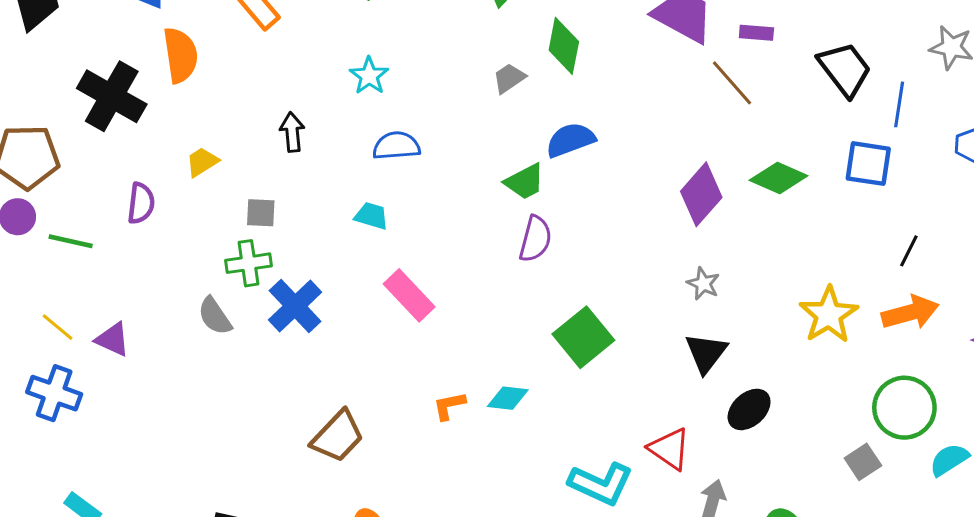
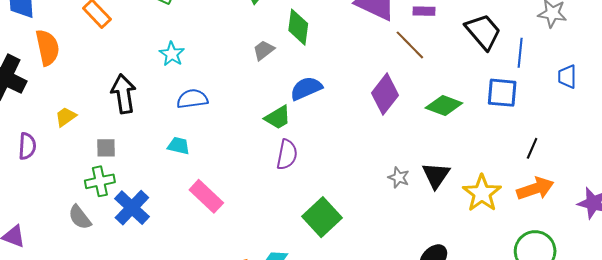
black arrow: (292, 132) -> (124, 94), size x1.5
purple diamond: (701, 194) -> (385, 94), moved
black triangle: (706, 353) -> (436, 175), moved

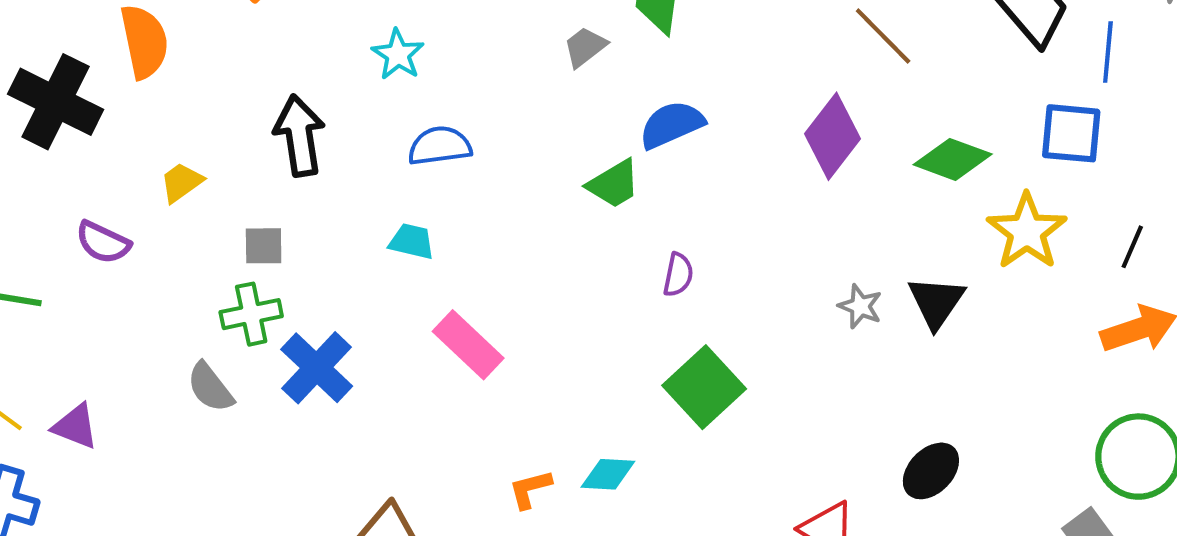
purple semicircle: (27, 146) -> (103, 242), turned 112
purple semicircle: (287, 155) -> (678, 275), moved, size x0.7
yellow star: (482, 193) -> (1027, 231), moved

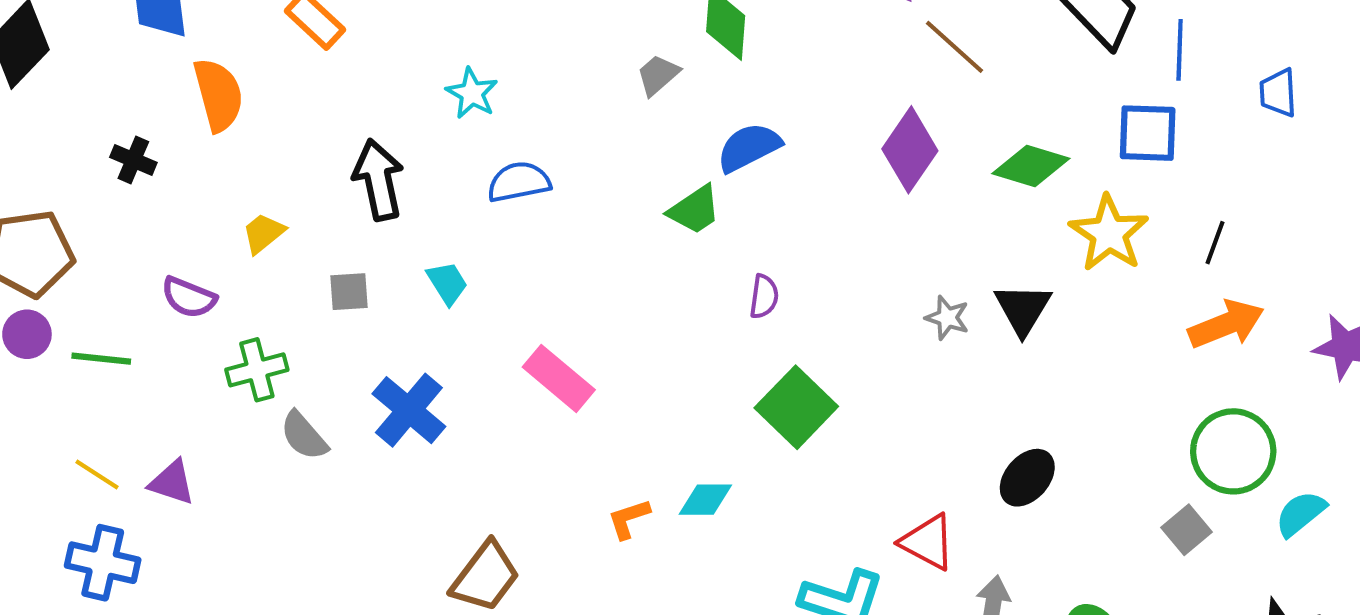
black cross: (56, 102) -> (133, 160), size x0.5
cyan trapezoid: (412, 241) -> (447, 283), moved, turned 48
green cross: (251, 314) -> (257, 370), moved

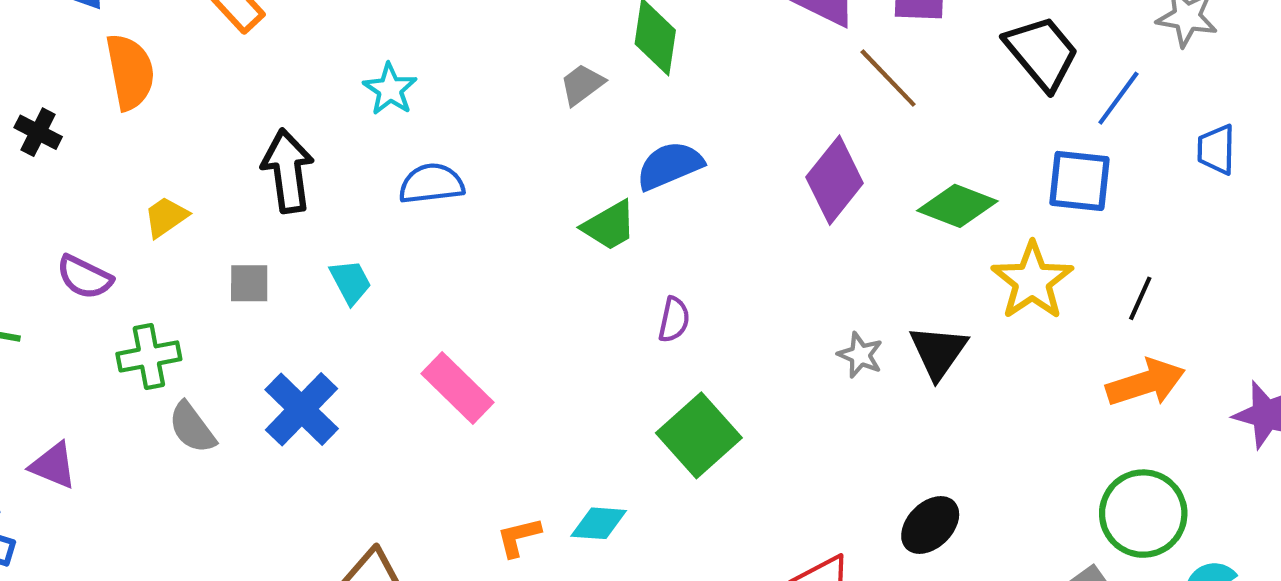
blue line: (1180, 50) -> (1118, 98), turned 30

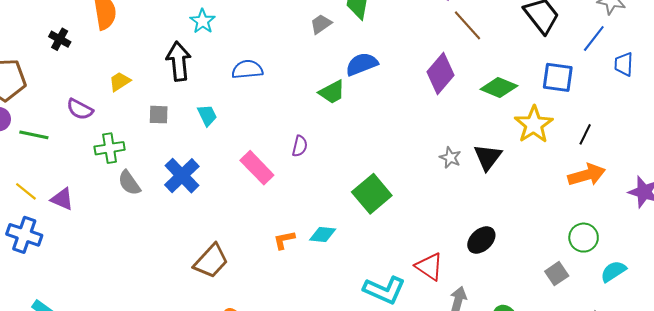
cyan star: (390, 89) -> (203, 21), moved
blue line: (1118, 98) -> (594, 38), moved
purple semicircle: (674, 320) -> (300, 146), moved
green circle: (1143, 514) -> (584, 238), size x0.7

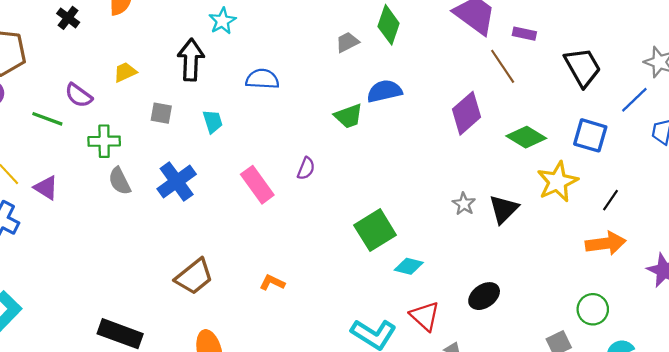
green line: (34, 135) -> (47, 119), moved
cyan diamond: (323, 234) -> (409, 266), moved
orange L-shape: (284, 240) -> (272, 283), moved, turned 30

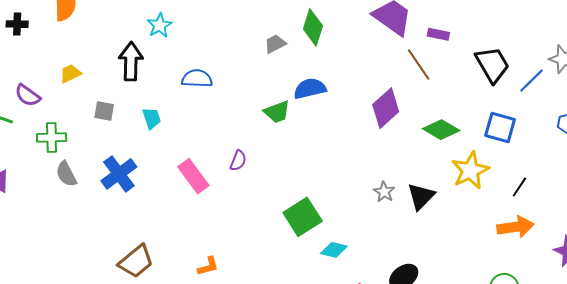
black cross: (68, 18) -> (17, 24), turned -35
blue line: (634, 100) -> (531, 81), moved
orange L-shape: (272, 283) -> (208, 266), turned 140

